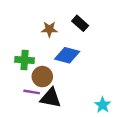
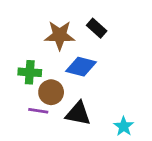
brown star: (49, 29) -> (60, 35), size x1.5
black triangle: (51, 98) -> (78, 114), moved

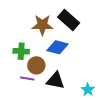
black rectangle: (97, 28) -> (69, 20), size x1.5

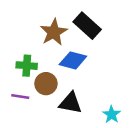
brown star: (42, 25) -> (54, 32), turned -30
purple line: (27, 79) -> (20, 97), moved

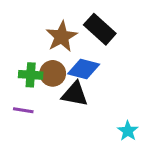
brown circle: (46, 84) -> (53, 73), moved
black triangle: (70, 103) -> (75, 94), moved

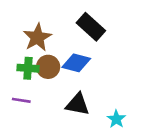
brown star: (62, 37) -> (37, 37), moved
black triangle: (75, 94) -> (77, 104), moved

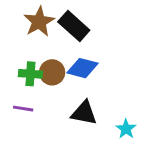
black rectangle: (91, 27) -> (74, 26), moved
brown star: (37, 37) -> (39, 22), moved

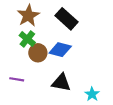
black rectangle: (74, 26) -> (67, 19), moved
green cross: (30, 74) -> (27, 39), moved, turned 35

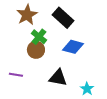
green cross: (27, 39) -> (39, 37), moved
blue diamond: (60, 50) -> (73, 47), moved

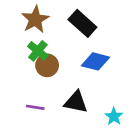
green cross: (39, 37) -> (38, 51), moved
purple line: (16, 75) -> (35, 107), moved

